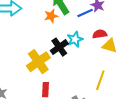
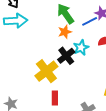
orange star: (51, 16) -> (65, 32), moved

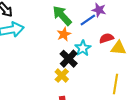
yellow cross: (46, 71) -> (62, 75), moved, size x0.6

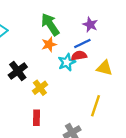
blue line: (88, 20) -> (82, 43), moved
red semicircle: (106, 38) -> (79, 56), moved
black cross: (69, 59) -> (18, 71), moved

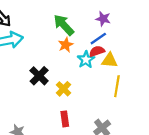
yellow triangle: (105, 68) -> (110, 60), moved
yellow line: (95, 106) -> (117, 86), moved

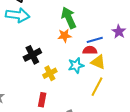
purple star: (103, 19) -> (119, 32), moved
cyan star: (86, 60) -> (76, 65), moved

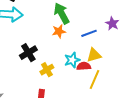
red semicircle: (90, 50) -> (84, 66), moved
yellow triangle: (98, 62) -> (94, 55), turned -35

